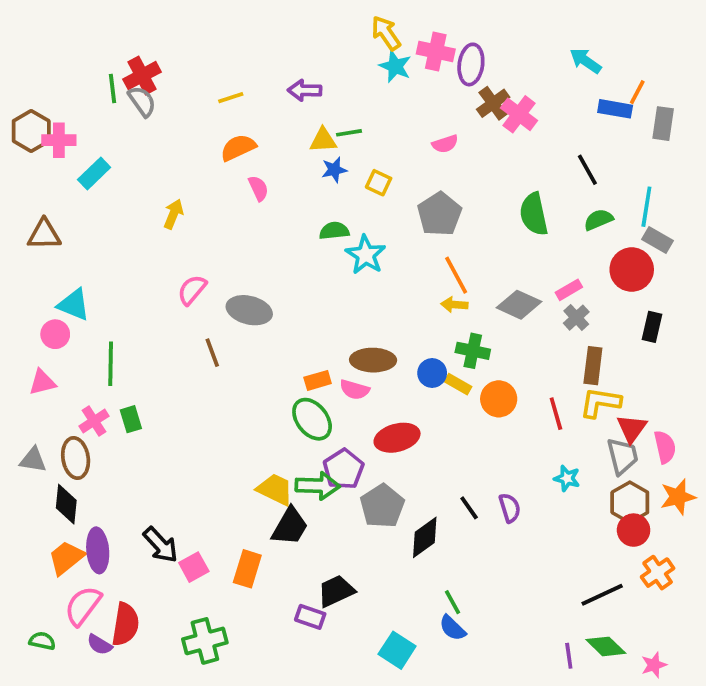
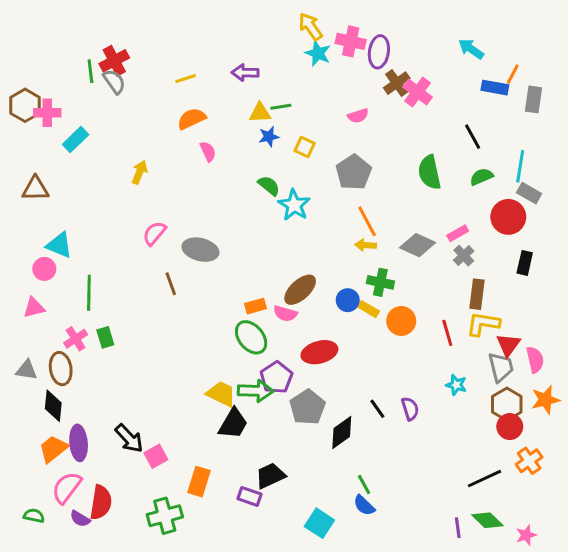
green semicircle: (334, 231) -> (269, 186), turned 45
brown ellipse: (373, 360) -> (300, 290), turned -44
orange rectangle: (247, 569) -> (199, 482), moved

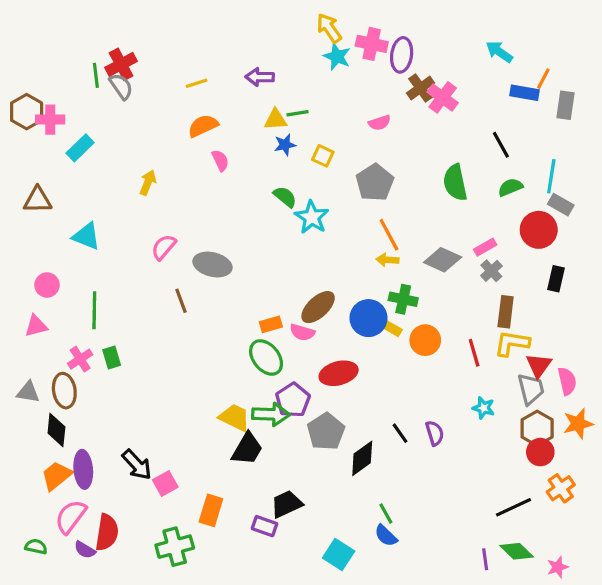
cyan triangle: (59, 245) -> (86, 236), moved
blue circle: (348, 300) -> (368, 318), size x1.5

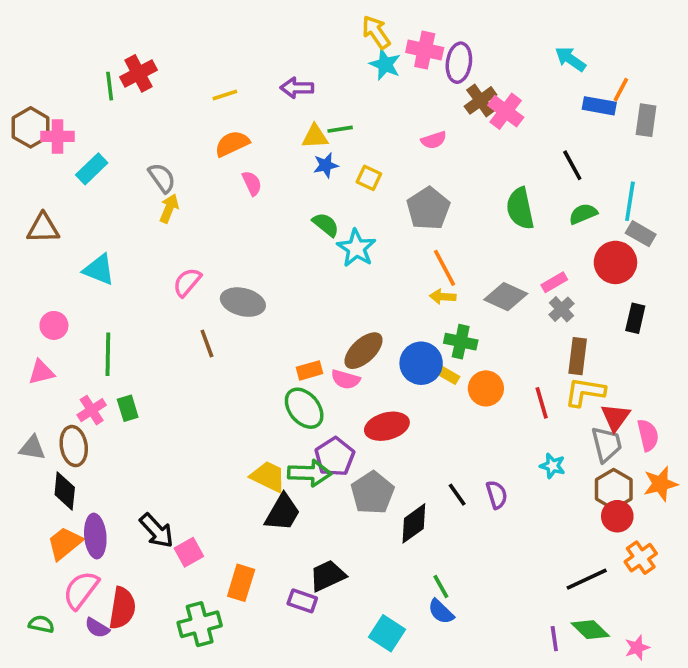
gray semicircle: (121, 86) -> (162, 178), moved

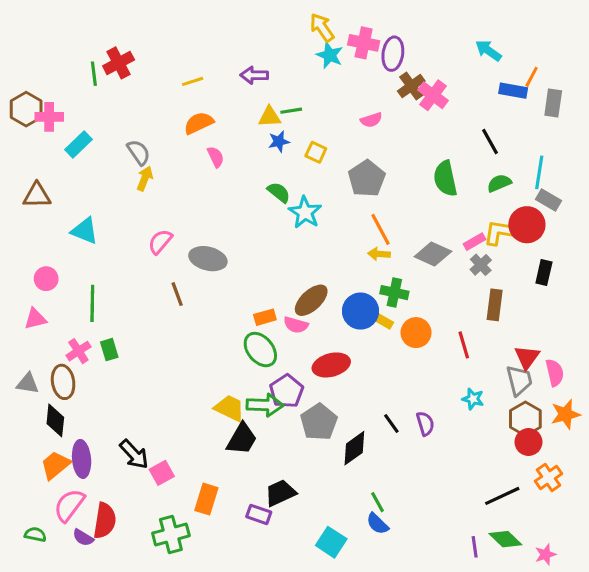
yellow L-shape: (585, 392) -> (501, 232), moved

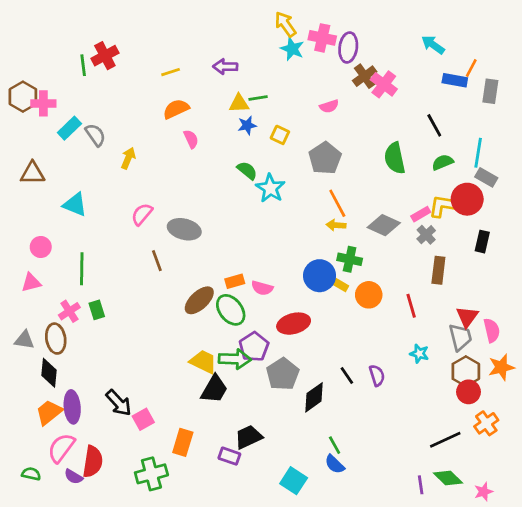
gray semicircle: (139, 152) -> (95, 135), moved
brown ellipse: (311, 300) -> (199, 300), moved

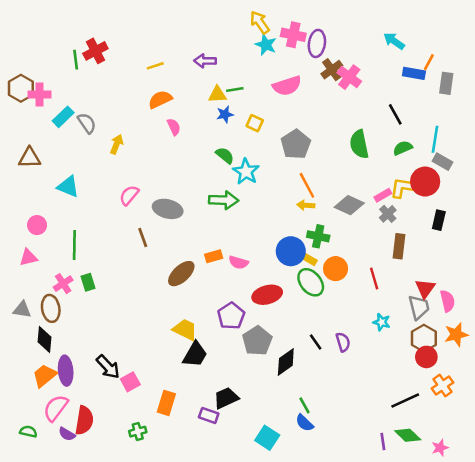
pink semicircle: (329, 106) -> (287, 86), moved, size x1.6
green ellipse: (231, 310) -> (311, 282), moved
green arrow: (235, 359) -> (224, 200), moved
green cross: (151, 474) -> (138, 432), size x0.6

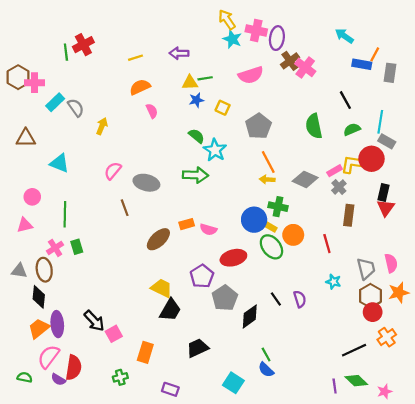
red triangle: (425, 289) -> (386, 208), moved
purple rectangle: (209, 415) -> (170, 389), moved

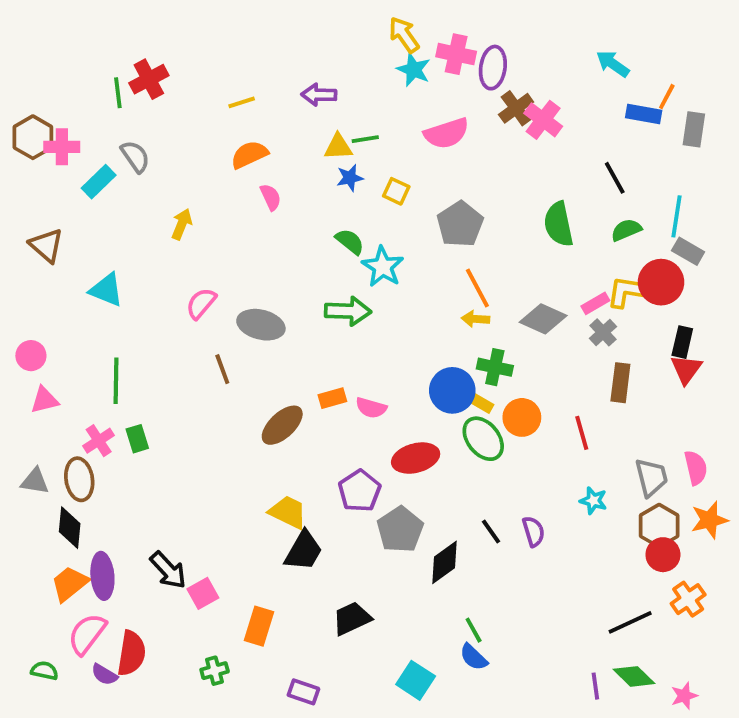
gray semicircle: (76, 108) -> (135, 157), moved
brown triangle: (26, 138) -> (46, 245), turned 42
pink circle: (32, 197) -> (31, 356), moved

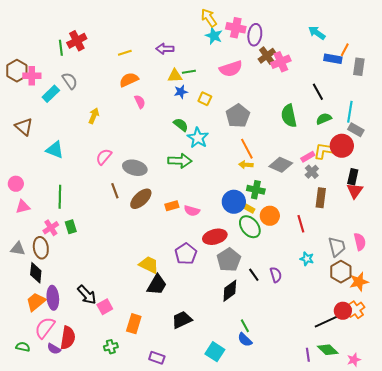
pink cross: (543, 120) -> (281, 62), turned 30
brown ellipse: (282, 425) -> (141, 199), moved
orange star: (709, 520) -> (359, 282), moved
gray pentagon: (400, 530) -> (229, 260), moved
red circle: (663, 555) -> (343, 311), moved

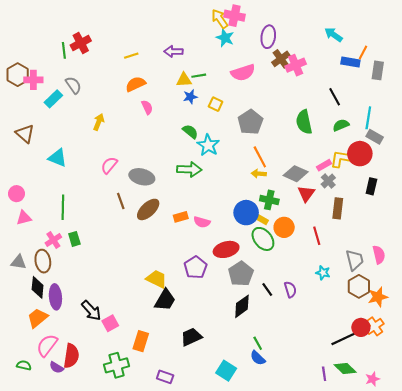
pink cross: (236, 28) -> (235, 16), moved
red triangle: (355, 191) -> (306, 194), moved
purple ellipse: (53, 298) -> (55, 297), moved
green cross: (111, 347) -> (117, 365), size x1.6

